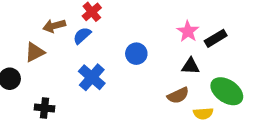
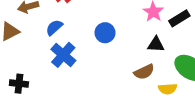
blue semicircle: (82, 36) -> (54, 28), moved

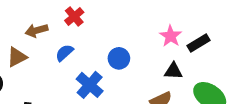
blue cross: (63, 55) -> (90, 85), moved

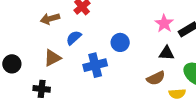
brown triangle: (17, 57) -> (52, 58), moved
blue cross: (90, 85) -> (95, 65), turned 35

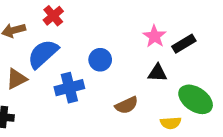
blue semicircle: (74, 38) -> (43, 54), size x1.6
brown semicircle: (156, 78) -> (127, 105), moved

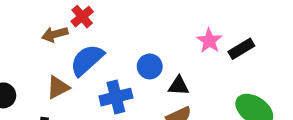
red cross: (53, 16) -> (82, 17), moved
black triangle: (157, 73) -> (179, 86), moved

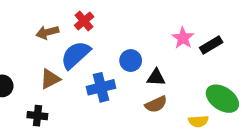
red cross: (82, 17) -> (84, 21), moved

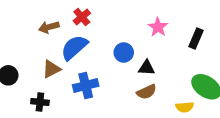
pink star: (183, 38) -> (158, 27), moved
black rectangle: (211, 45) -> (196, 39), turned -36
blue cross: (101, 87) -> (86, 85), moved

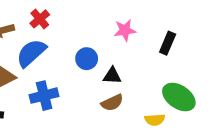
pink star: (158, 27) -> (125, 30), turned 30

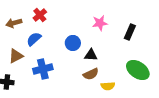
blue semicircle: (31, 53) -> (34, 39), size x0.7
yellow semicircle: (155, 120) -> (108, 86), moved

